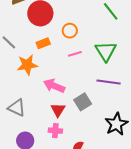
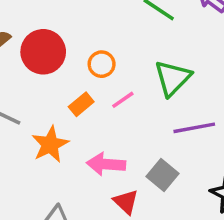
orange rectangle: (43, 43) -> (81, 104), moved
green triangle: (106, 51) -> (173, 78), turned 35

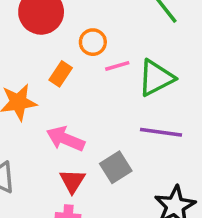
pink line: (123, 100) -> (117, 66), moved
orange rectangle: (81, 104) -> (61, 74), turned -35

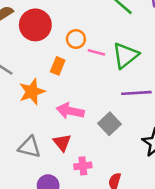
pink line: (117, 66) -> (96, 52), turned 42
red triangle: (72, 181) -> (62, 143), moved

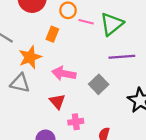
gray triangle: (30, 147) -> (20, 83), moved

